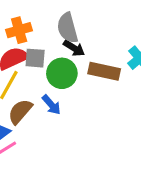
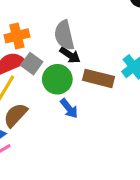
gray square: (35, 58) -> (32, 64), turned 30
blue arrow: (51, 105) -> (69, 108), moved

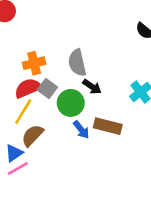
black arrow: (70, 55) -> (92, 87), moved
brown rectangle: (98, 78) -> (108, 126), moved

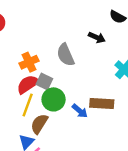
black arrow: (92, 87) -> (97, 37), moved
green circle: (71, 103) -> (54, 99), moved

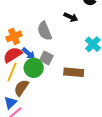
gray square: (44, 82) -> (46, 58), moved
blue arrow: (80, 111) -> (29, 53), moved

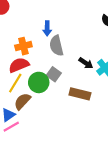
black arrow: (71, 17) -> (86, 63), moved
blue arrow: (29, 53) -> (47, 28), moved, turned 40

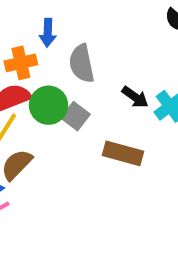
blue arrow: (47, 28) -> (48, 33), moved
green circle: (39, 82) -> (49, 105), moved

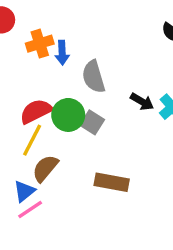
orange cross: (21, 63) -> (40, 44), moved
brown rectangle: (123, 153) -> (112, 182), moved

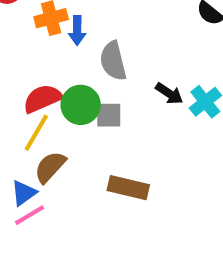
gray square: (92, 122) -> (109, 115), turned -35

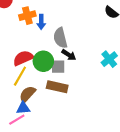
black arrow: (169, 93) -> (69, 55), moved
brown rectangle: (128, 188) -> (57, 87), moved
blue triangle: (24, 193) -> (23, 108), moved, turned 32

